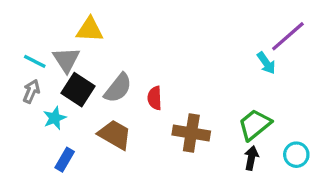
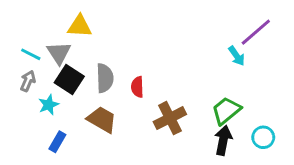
gray semicircle: (118, 88) -> (105, 78), turned -40
brown cross: (191, 133) -> (170, 118), turned -36
black arrow: (251, 158) -> (223, 140), size x1.4

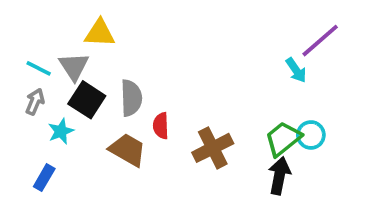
red semicircle: (137, 87) -> (161, 126), moved
cyan circle: (263, 137) -> (311, 135), moved
blue rectangle: (57, 142) -> (44, 178), moved

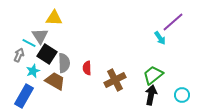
cyan line: (39, 68) -> (29, 43), moved
gray semicircle: (131, 98) -> (64, 63), moved
cyan circle: (311, 135) -> (182, 95), moved
brown trapezoid: (128, 150) -> (55, 81), moved
blue rectangle: (44, 178) -> (24, 96), size x1.6

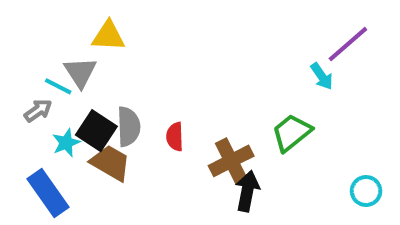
black square: (47, 54) -> (96, 131), moved
gray arrow: (19, 55) -> (38, 110), turned 32
green trapezoid: (153, 75) -> (292, 133), moved
black arrow: (151, 95) -> (247, 191), moved
blue rectangle: (24, 96) -> (48, 193), turned -65

